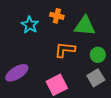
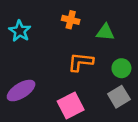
cyan star: (30, 25) -> (20, 31), moved
green triangle: (85, 26) -> (105, 32), size x0.7

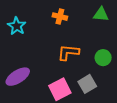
green triangle: (105, 32) -> (101, 14), moved
gray square: (119, 97) -> (87, 84), moved

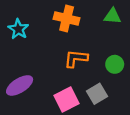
orange cross: (60, 17) -> (67, 19), size x1.5

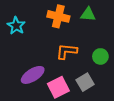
green triangle: (112, 16) -> (88, 14), moved
purple ellipse: (20, 85) -> (33, 75), moved

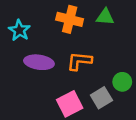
green circle: (100, 56) -> (122, 82), moved
purple ellipse: (33, 75) -> (39, 62), moved, turned 40

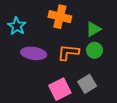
green triangle: (105, 17) -> (93, 29), moved, turned -35
green circle: (122, 82) -> (95, 50), moved

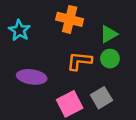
purple ellipse: (34, 53) -> (32, 77), moved

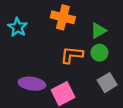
purple ellipse: (32, 77) -> (32, 84), moved
gray square: (101, 98) -> (107, 83), moved

